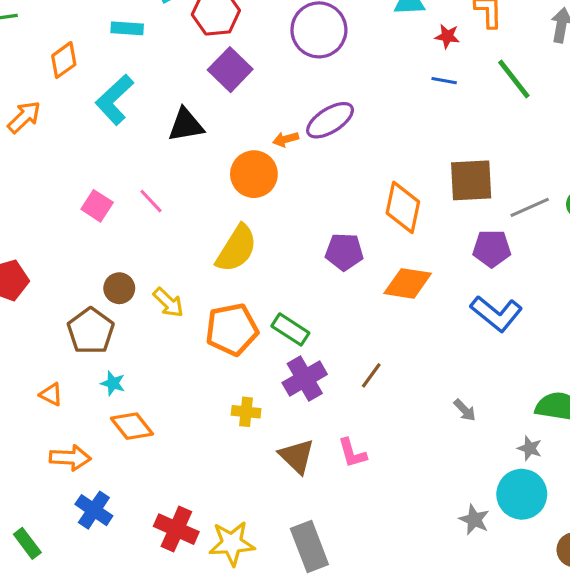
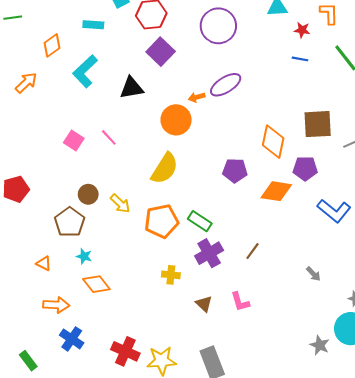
purple pentagon: (492, 249) -> (305, 168), moved
brown triangle: (297, 456) -> (204, 304), size x0.7

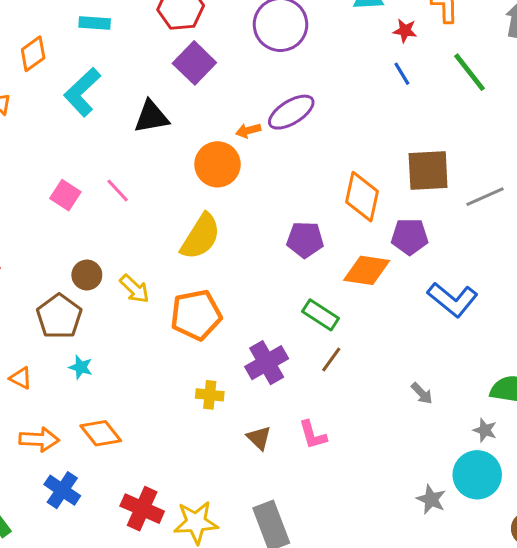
blue line: (300, 59) -> (402, 74), turned 49
green rectangle: (200, 221) -> (320, 315), moved
orange diamond: (96, 284) -> (101, 433), moved

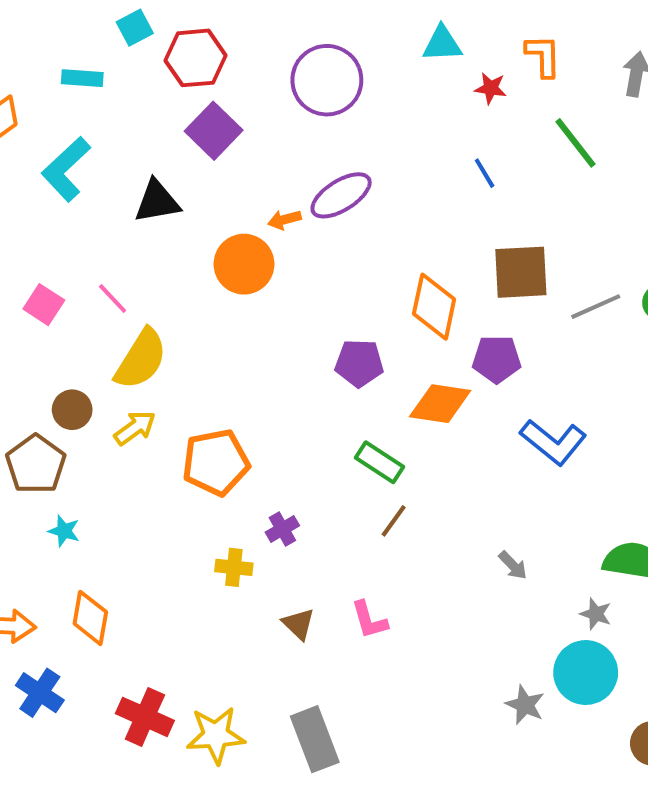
blue line: (402, 74) -> (485, 173), moved
yellow semicircle: (201, 237) -> (141, 359), moved
yellow arrow: (134, 289) -> (135, 428), turned -80
purple cross: (267, 363) -> (282, 529), moved, size x0.6
orange diamond: (101, 433) -> (90, 618), turned 48

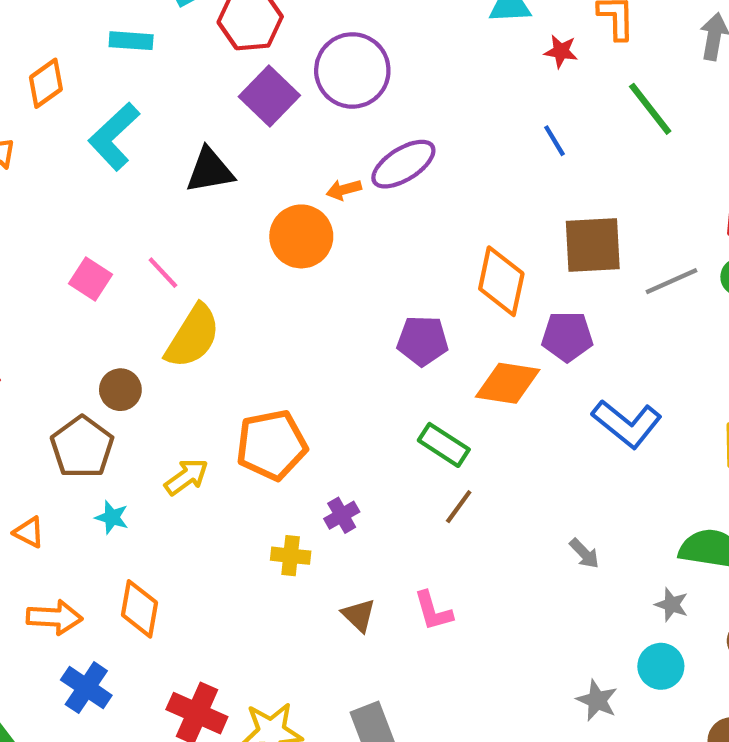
purple circle: (327, 80) -> (352, 70), moved
yellow arrow: (135, 428) -> (186, 477), moved
cyan circle: (586, 673) -> (661, 666), size x0.7

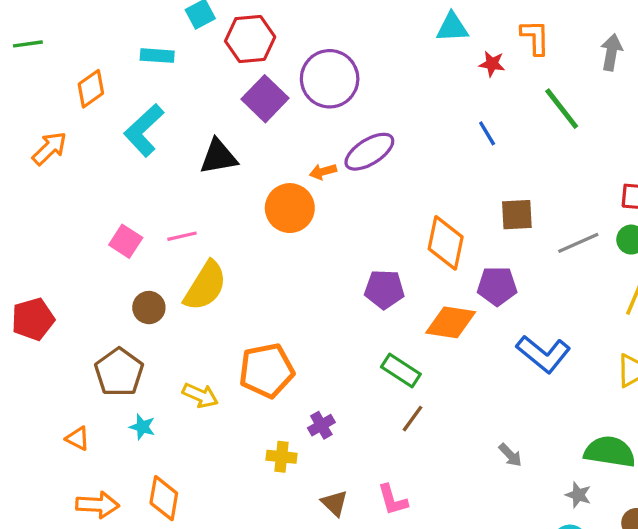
brown square: (593, 245) -> (517, 215), size x0.7
pink line: (163, 273) -> (182, 236), turned -60
brown circle: (120, 390) -> (149, 308), moved
yellow arrow: (186, 477) -> (200, 395), turned 60

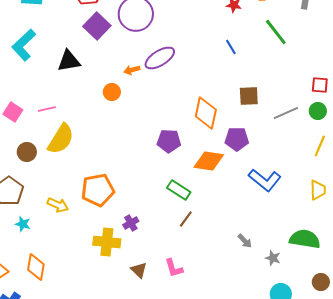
orange circle: (290, 208) -> (112, 92), size x0.6
yellow cross: (282, 457) -> (107, 242), size x1.5
gray star: (578, 495) -> (273, 258), moved

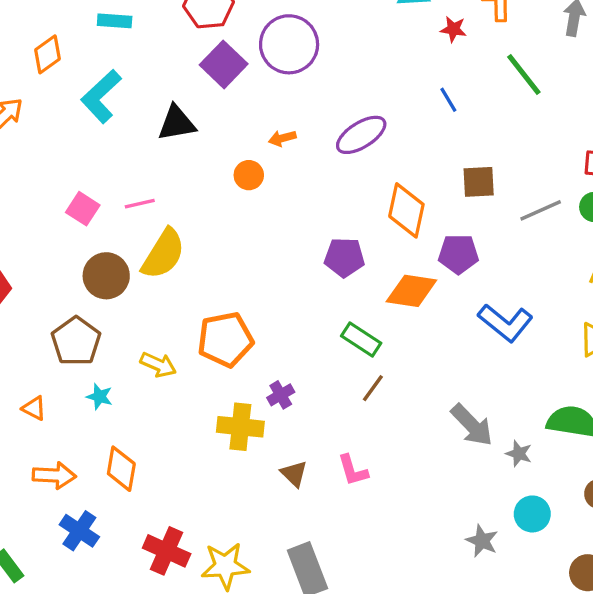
purple ellipse: (160, 58) -> (361, 135), moved
brown circle: (27, 152) -> (106, 276), size x1.4
gray arrow: (245, 241) -> (472, 425), size x1.8

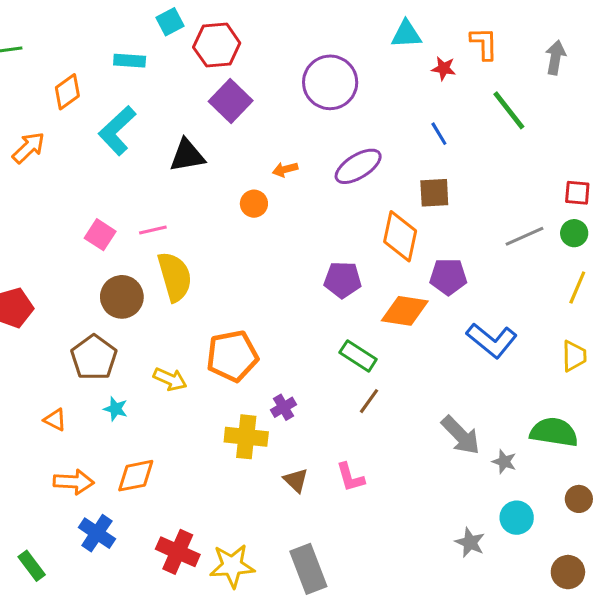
purple circle: (289, 44) -> (330, 82), moved
brown square: (479, 182) -> (434, 193), moved
yellow semicircle: (163, 254) -> (175, 277), turned -48
orange diamond: (121, 469) -> (136, 476), turned 69

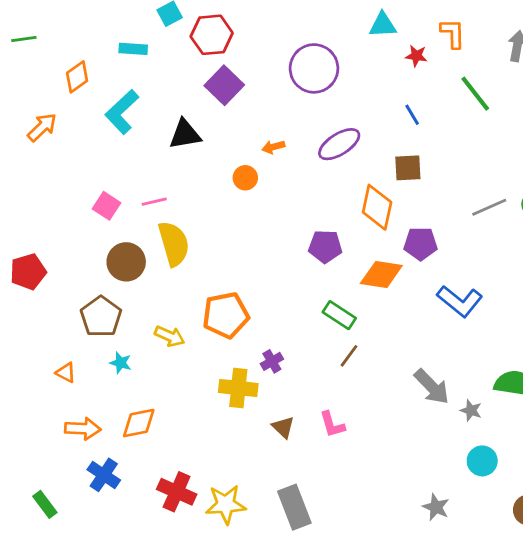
gray star: (470, 542) -> (436, 507), moved

